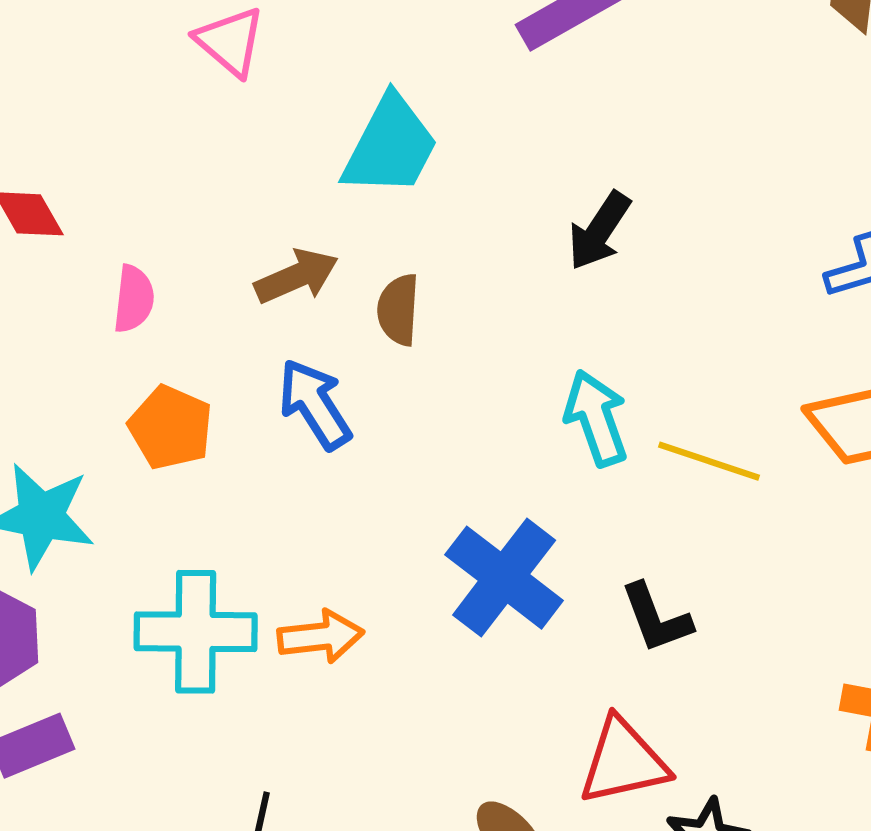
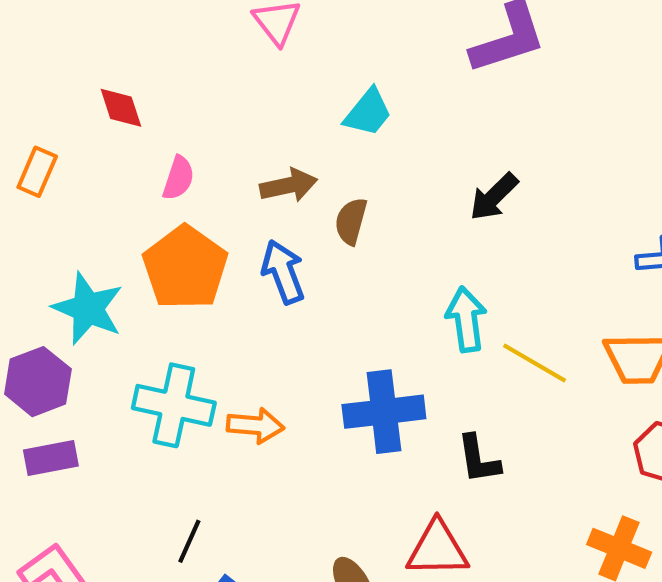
cyan trapezoid: (390, 146) -> (368, 112), size x0.7
orange pentagon: (171, 428) -> (185, 268), size x1.5
blue cross: (504, 578) -> (384, 412), turned 34

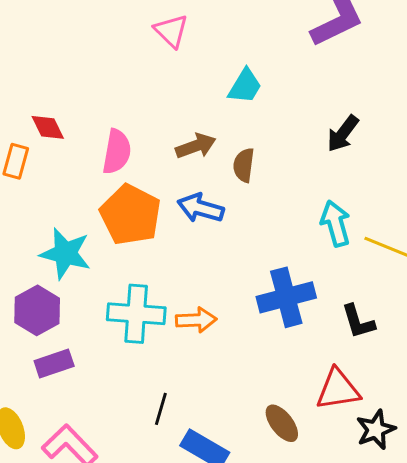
red diamond: (121, 108) -> (48, 127), moved
pink semicircle: (178, 178) -> (117, 152), size x1.4
blue arrow: (283, 272) -> (201, 208), turned -45

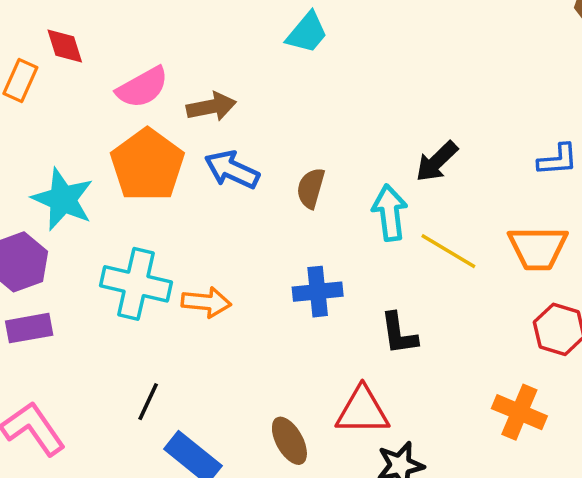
black arrow: (343, 133) -> (437, 162), moved
brown arrow: (196, 146) -> (211, 107), moved
pink semicircle: (117, 152) -> (142, 87), turned 42
brown semicircle: (244, 165) -> (311, 188), moved
blue cross: (286, 297) -> (318, 292), size x0.7

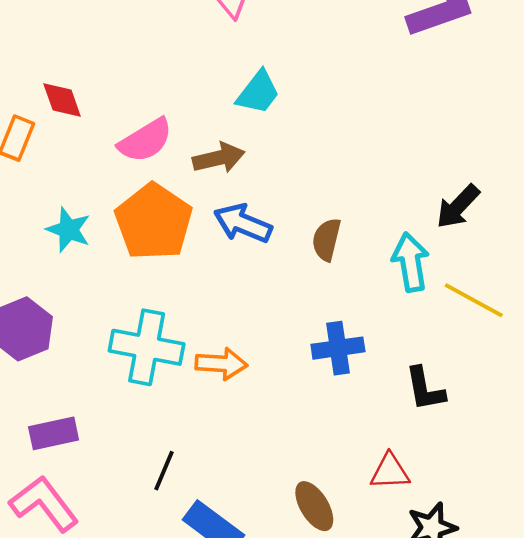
cyan trapezoid: (307, 33) -> (258, 92), moved
cyan star: (63, 199) -> (69, 230), moved, size x0.7
purple rectangle: (29, 328) -> (54, 433), moved
red triangle: (362, 411) -> (390, 472), size x0.7

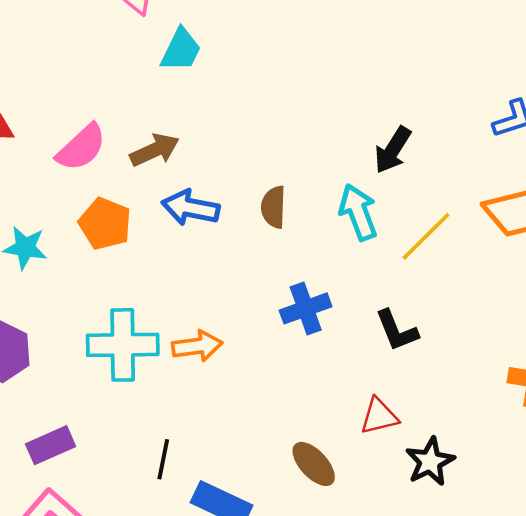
cyan trapezoid: (258, 92) -> (181, 50), moved
orange pentagon: (154, 222) -> (105, 224), size x0.7
yellow line: (474, 300) -> (426, 236), turned -62

